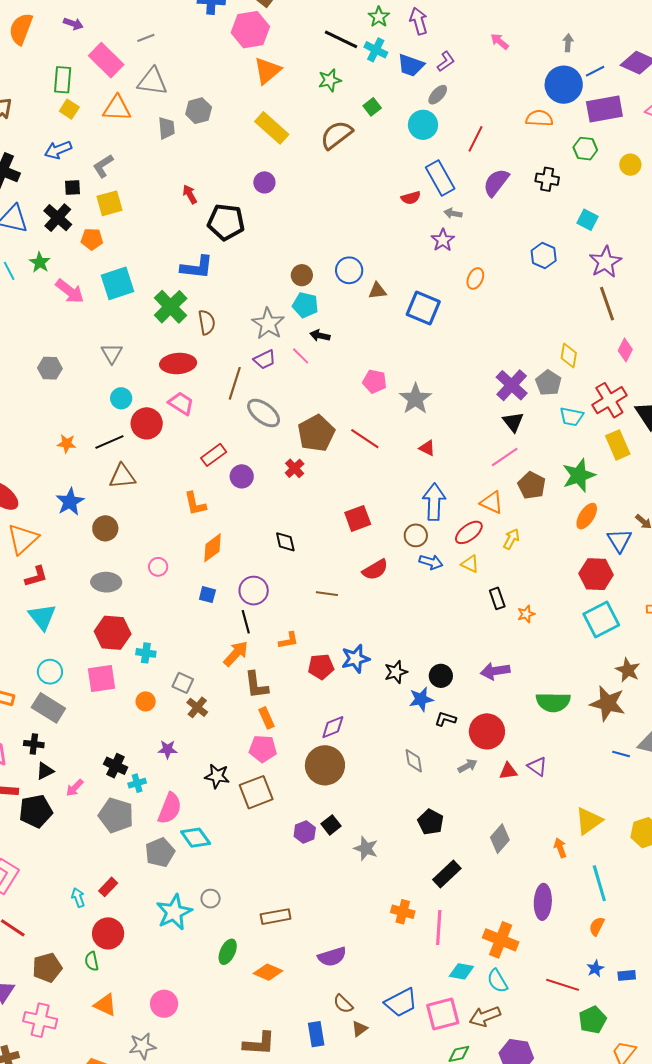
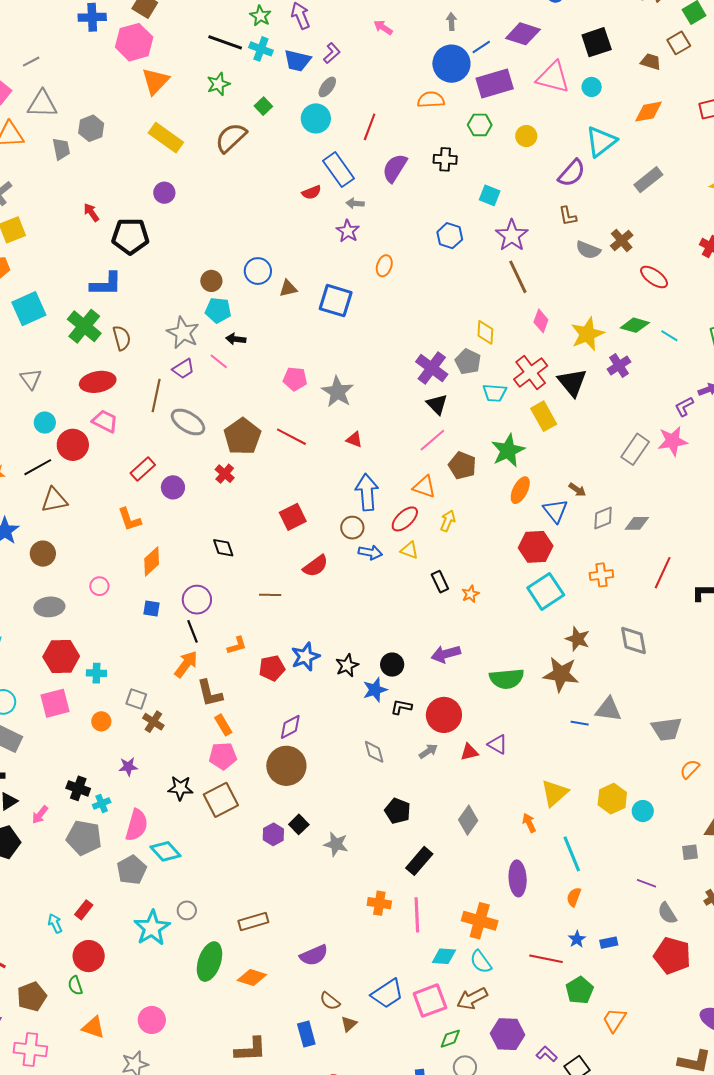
green ellipse: (228, 952) -> (210, 962), size x1.5

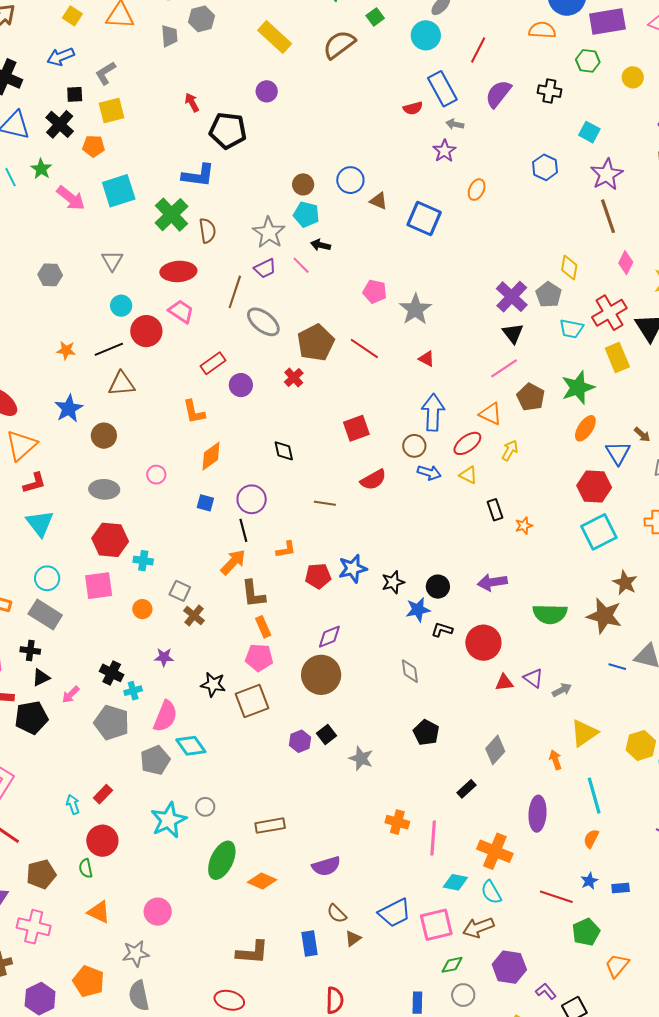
brown triangle: (288, 288) -> (378, 201), turned 30
gray arrow: (428, 751) -> (562, 690), moved
black rectangle: (419, 861) -> (467, 789), moved, size x0.7

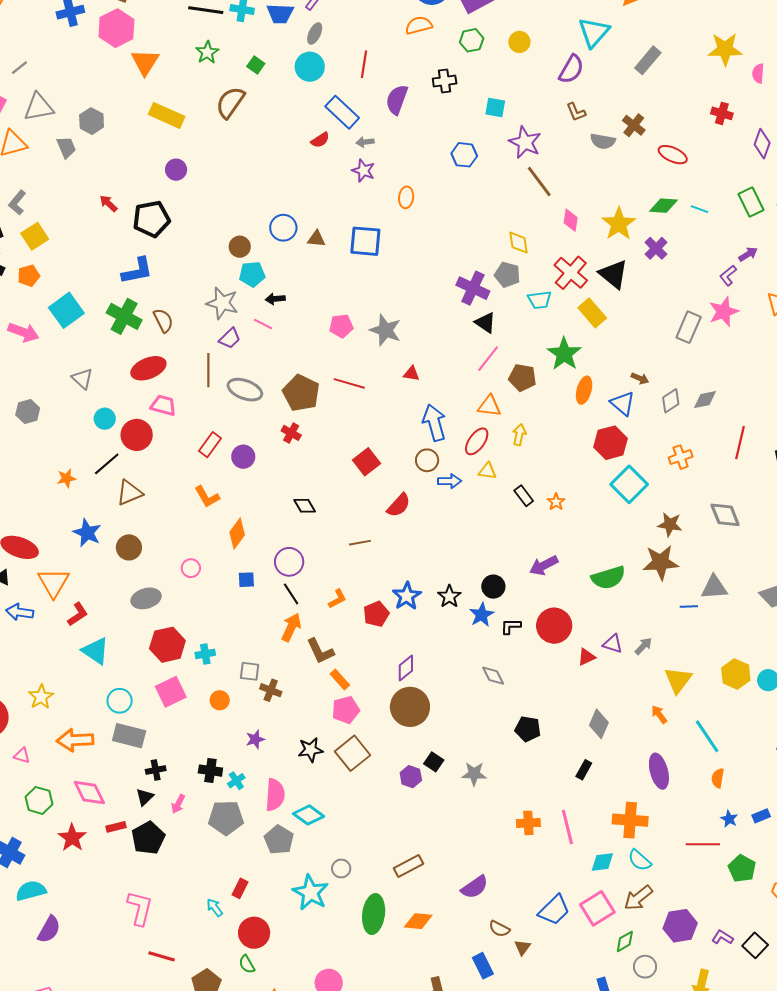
black cross: (30, 650) -> (156, 770), moved

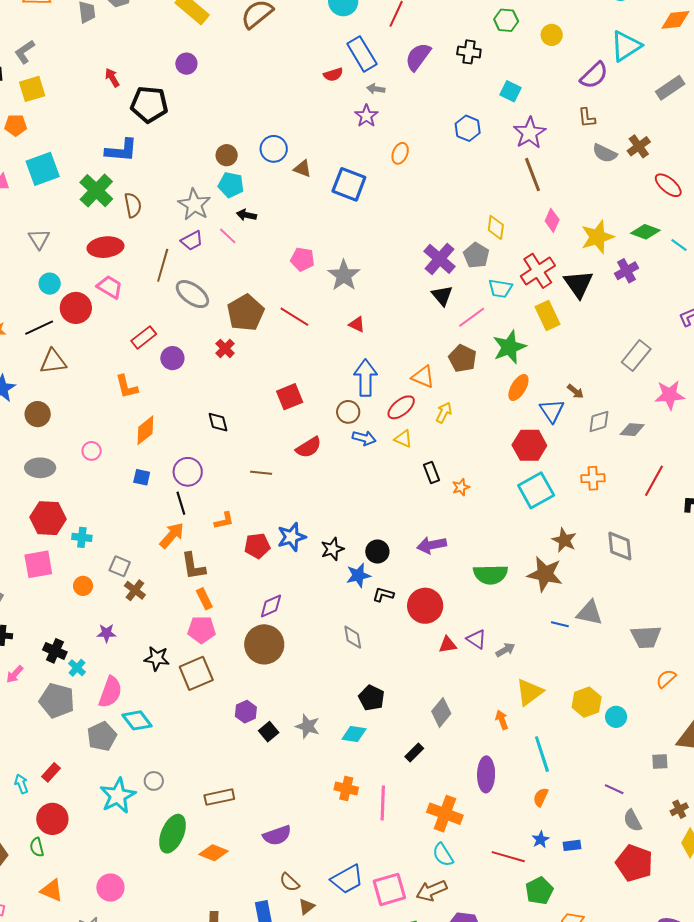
pink star: (724, 312) -> (670, 395), moved
pink line: (488, 359) -> (472, 317), moved
black square: (434, 762) -> (269, 732), moved
cyan cross: (236, 781) -> (77, 668), turned -30
cyan diamond: (602, 862) -> (354, 734), moved

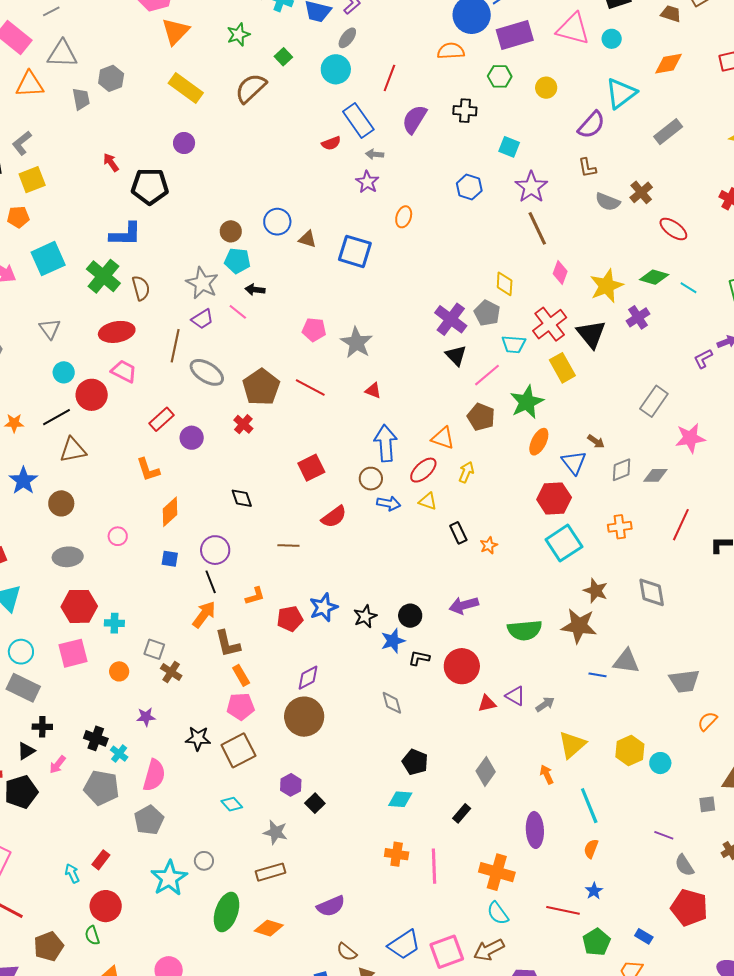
cyan diamond: (137, 720) -> (232, 804), moved, size x0.7
gray star: (308, 726) -> (275, 832), moved
blue rectangle: (572, 845) -> (644, 936), moved, turned 42

